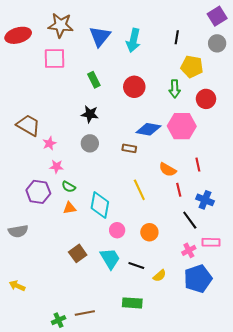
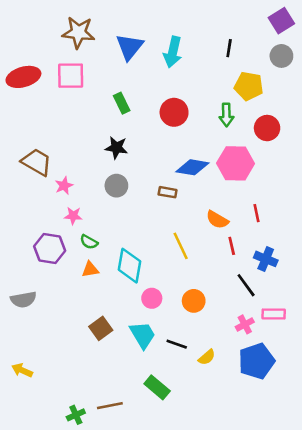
red ellipse: (18, 35) -> (23, 77), moved
green rectangle: (132, 303) -> (157, 387), moved, turned 36

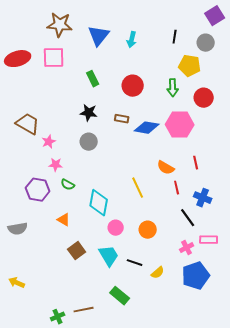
cyan arrow: (173, 52) -> (132, 40), size x0.7
gray circle: (281, 56) -> (206, 43), moved
brown rectangle: (168, 192) -> (122, 119), moved
orange triangle: (90, 269) -> (64, 220), moved, turned 40

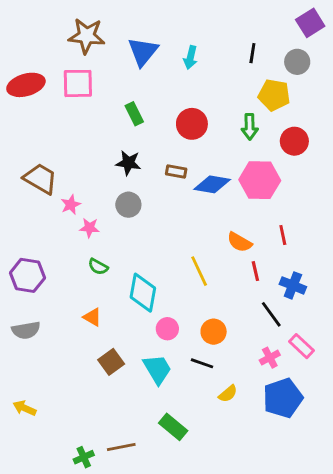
pink star: (56, 165) -> (89, 228), moved
purple hexagon: (38, 190) -> (27, 275), moved
pink rectangle: (209, 240) -> (302, 346), turned 42
black line: (135, 263) -> (202, 363), moved

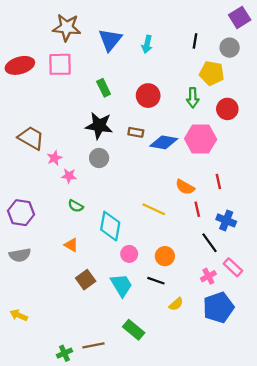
black star: (128, 163) -> (99, 126), size x1.4
yellow line: (199, 271) -> (154, 209), turned -40

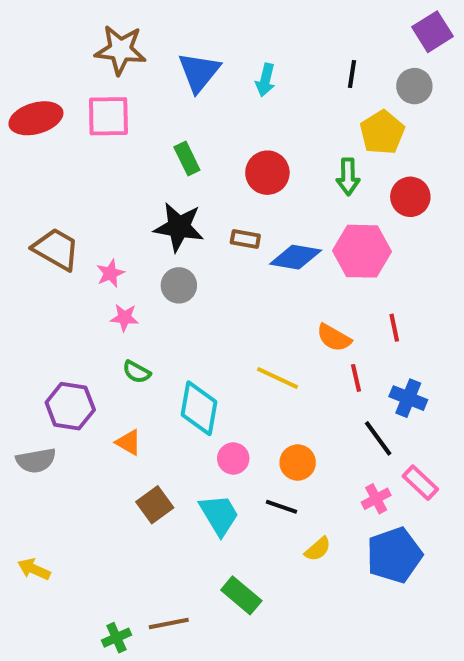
yellow pentagon: (212, 73) -> (382, 132), turned 30
pink star: (54, 158) -> (110, 273), moved
purple hexagon: (21, 213) -> (70, 406), moved

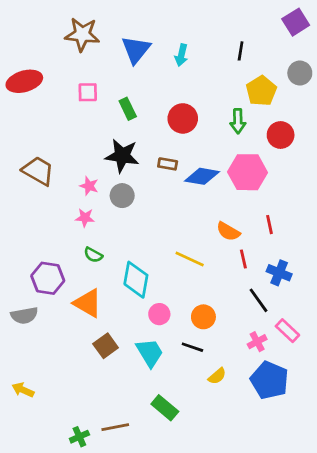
gray circle: (414, 86) -> (300, 73), moved
pink square: (108, 116) -> (88, 92), moved, size x0.7
pink star: (110, 273) -> (89, 186), moved, turned -30
orange triangle: (129, 442) -> (88, 303), size x1.6
blue pentagon: (394, 555) -> (270, 380), turned -30

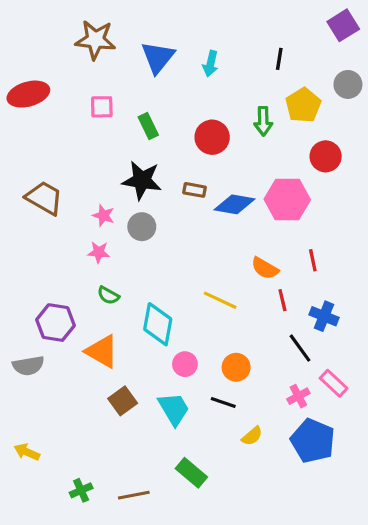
green arrow: (238, 121) -> (263, 121), moved
green cross: (79, 437) -> (81, 490), moved

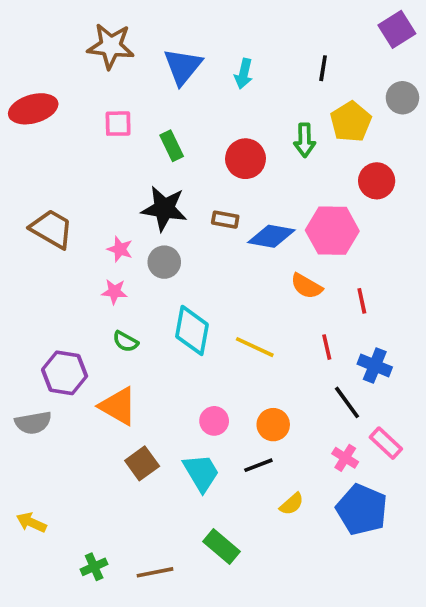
orange semicircle: (265, 268) -> (306, 286), moved
cyan diamond: (158, 324) -> (192, 330), moved
pink cross: (298, 396) -> (345, 458), turned -30
black line: (223, 402) -> (258, 465), turned -40

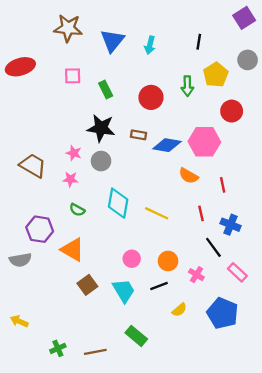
brown trapezoid: (52, 229) -> (33, 166), moved
pink cross: (345, 458) -> (196, 275), moved

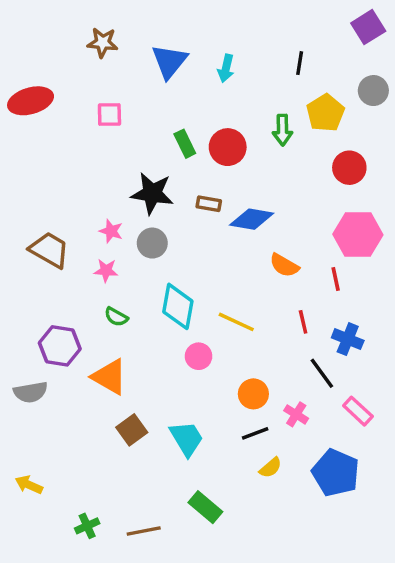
brown star: (68, 28) -> (103, 43), size x0.7
green rectangle: (106, 89) -> (185, 144), moved
pink hexagon: (204, 142) -> (358, 235), moved
pink circle: (132, 259) -> (199, 356), moved
black line: (159, 286) -> (255, 433), moved

